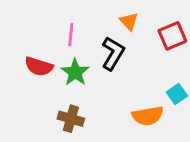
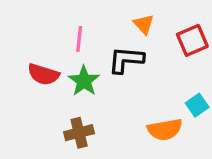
black L-shape: (113, 53) -> (126, 60), turned -116
brown cross: (71, 119) -> (79, 133), turned -30

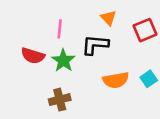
orange semicircle: (165, 129) -> (116, 80), moved

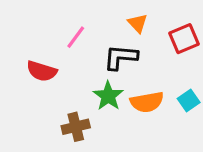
pink line: (60, 29) -> (76, 37), turned 30
green star: (63, 61) -> (108, 96), moved

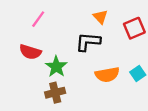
pink line: (76, 37) -> (38, 19), moved
green star: (108, 96) -> (56, 67), moved

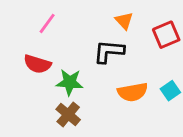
green star: (56, 67) -> (70, 82), turned -30
brown cross: (55, 93) -> (68, 114), turned -36

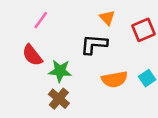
red semicircle: (37, 64) -> (32, 55), turned 35

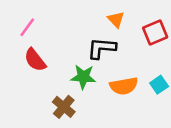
pink line: (41, 20) -> (27, 27), moved
green star: (60, 71) -> (83, 77), moved

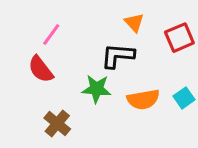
pink line: (27, 27) -> (51, 35), moved
brown cross: (64, 107) -> (57, 124), moved

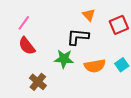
pink line: (51, 35) -> (24, 23), moved

